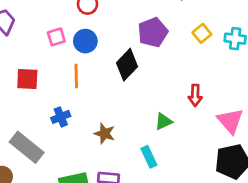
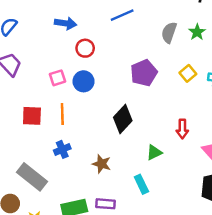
black diamond: (127, 65) -> (123, 119), moved
orange line: (76, 76) -> (62, 114), moved

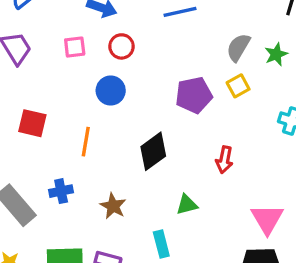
yellow square: (188, 73) -> (238, 86), moved
pink square: (58, 78) -> (75, 47), moved
orange line: (62, 114) -> (86, 142), moved
red arrow: (182, 129) -> (224, 160), moved
blue cross: (62, 149) -> (61, 191), moved

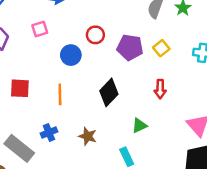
red circle: (122, 46) -> (95, 35), moved
yellow square: (238, 86) -> (161, 48), moved
purple pentagon: (194, 95) -> (130, 47), turned 30

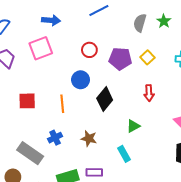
pink square: (40, 29) -> (41, 48), size x1.6
blue circle: (71, 55) -> (81, 80), moved

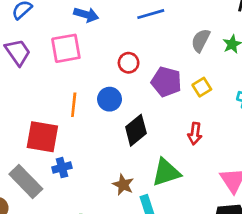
red square: (27, 101) -> (42, 137), moved, size x1.4
orange line: (62, 104) -> (74, 105), moved
green triangle: (133, 126) -> (166, 172), size x1.6
brown star: (89, 138) -> (123, 185), moved

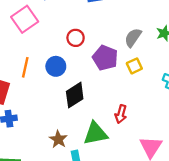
gray semicircle: (201, 40) -> (133, 38), moved
pink square: (66, 48) -> (25, 19), turned -32
red arrow: (195, 134) -> (121, 114), moved

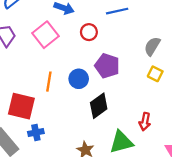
red circle: (76, 38) -> (89, 32), moved
purple pentagon: (105, 58) -> (107, 66), moved
yellow square: (134, 66) -> (155, 74), turned -35

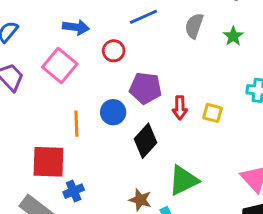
gray semicircle: (152, 46) -> (194, 26), moved
yellow square: (155, 74) -> (213, 113), moved
red arrow: (145, 122) -> (180, 108), moved

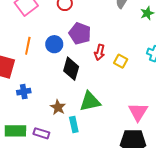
black diamond: (145, 141) -> (71, 69), turned -40
blue cross: (74, 191) -> (24, 92), moved

